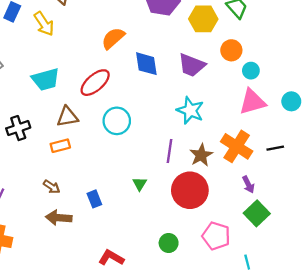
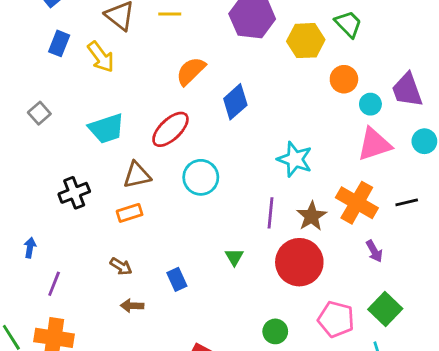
blue diamond: (146, 64) -> (235, 102), turned 60
purple trapezoid: (192, 65) -> (407, 90), moved, turned 52
green square: (257, 213) -> (385, 309), moved
brown arrow: (59, 218) -> (132, 306), size x0.7

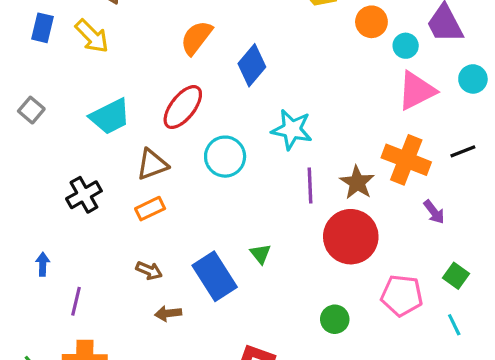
cyan star: (295, 159) -> (292, 130), moved
green triangle: (234, 257) -> (261, 254), moved
blue rectangle: (177, 279) -> (215, 276), size x1.8
green square: (385, 309) -> (456, 276), size x0.7

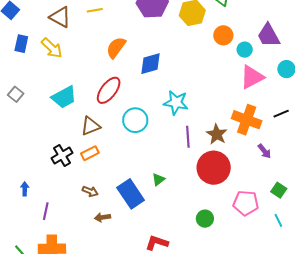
blue diamond: (252, 65) -> (150, 64), turned 35
black cross: (84, 195) -> (62, 156), moved
green triangle: (261, 254) -> (158, 179), turned 32

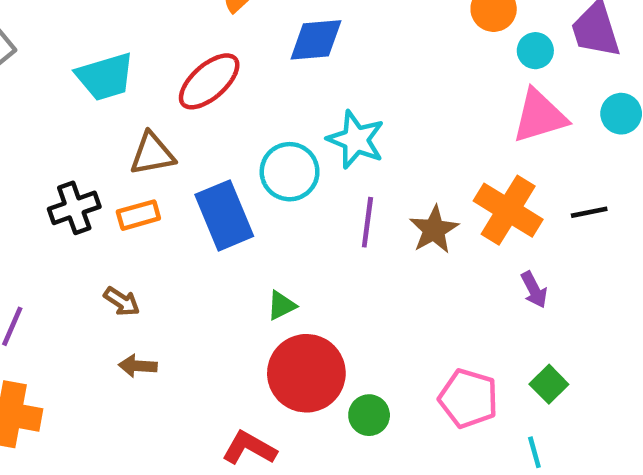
cyan circle: (135, 120) -> (290, 172), moved
red circle: (214, 168) -> (306, 373), moved
blue rectangle: (131, 194) -> (224, 215), moved

